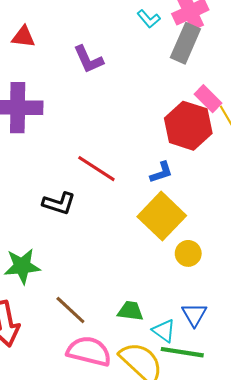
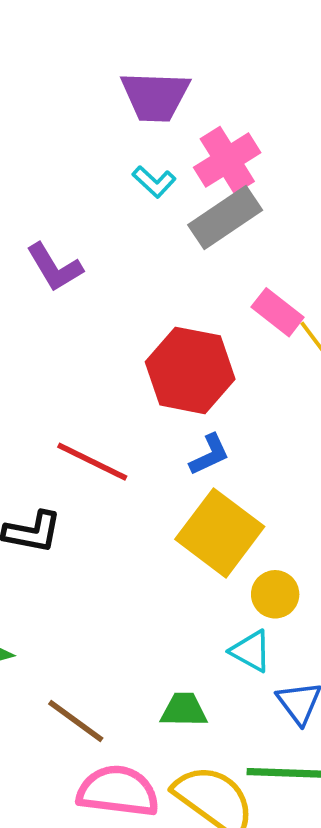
gray rectangle: (185, 43) -> (225, 218), turned 39
red hexagon: (188, 126) -> (190, 370), moved
cyan triangle: (164, 331) -> (251, 651), moved

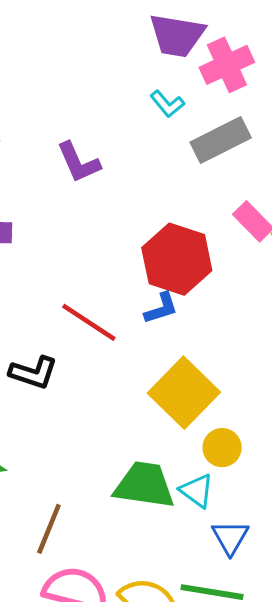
pink cross: (227, 160) -> (227, 65), moved
blue L-shape: (209, 455) -> (161, 308), moved
green trapezoid: (184, 710) -> (144, 485), moved, size x1.6
brown line: (76, 721) -> (49, 529), turned 69

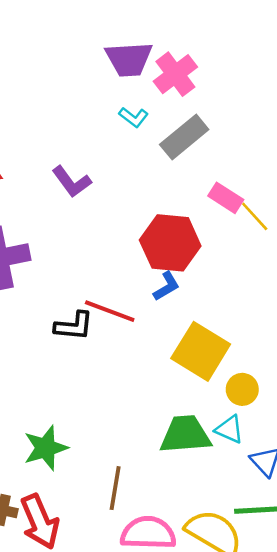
black L-shape: (33, 373) -> (74, 326), moved

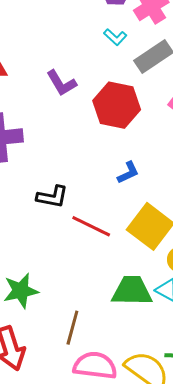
red hexagon: (170, 243) -> (117, 105), moved
red line: (110, 311) -> (91, 226), moved

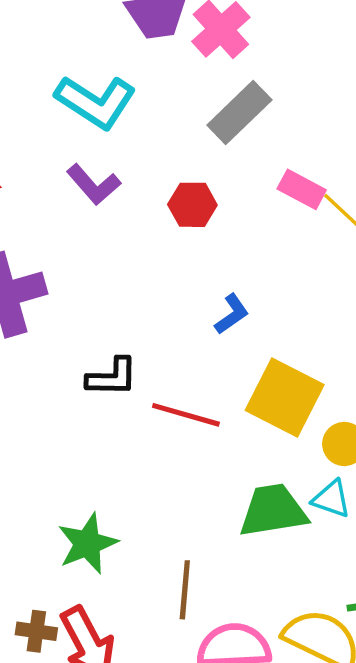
cyan L-shape: (115, 37) -> (96, 102), moved, size x2.0
red hexagon: (117, 105) -> (192, 205), size x0.6

